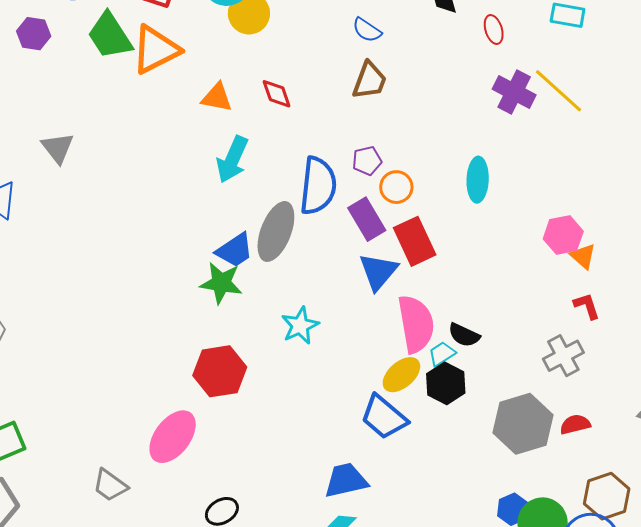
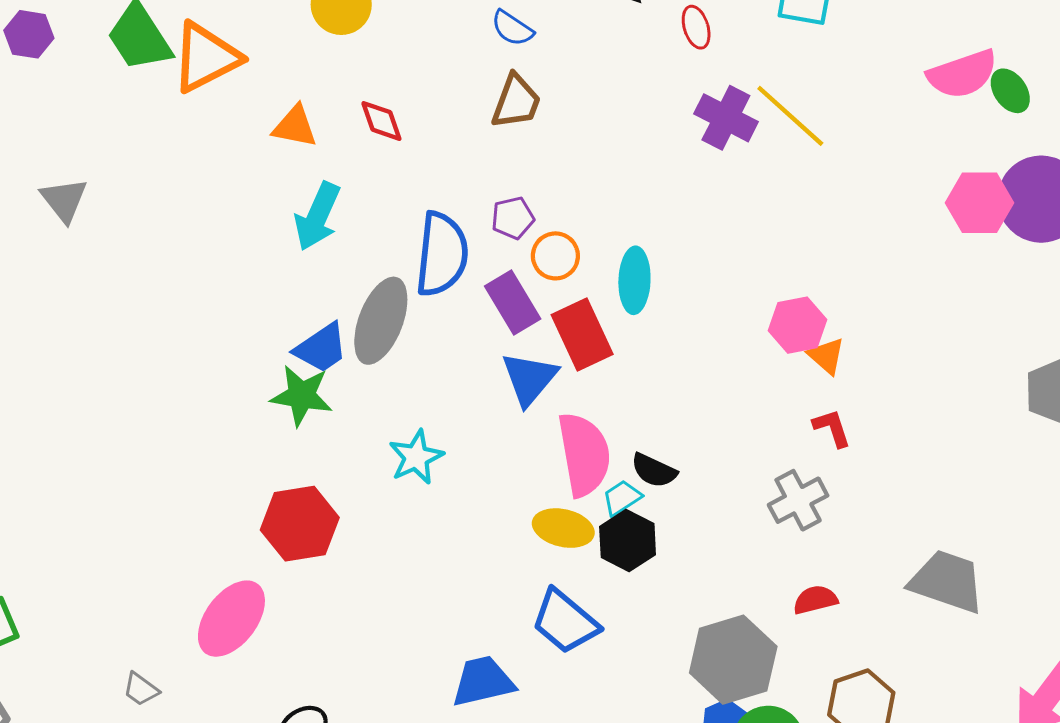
cyan ellipse: (478, 180) -> (634, 280), moved
yellow ellipse: (401, 375) -> (563, 528), turned 54
blue trapezoid: (384, 417) -> (565, 622), moved
gray hexagon: (523, 424) -> (733, 660), moved
gray trapezoid: (110, 485) -> (141, 689), size x0.7

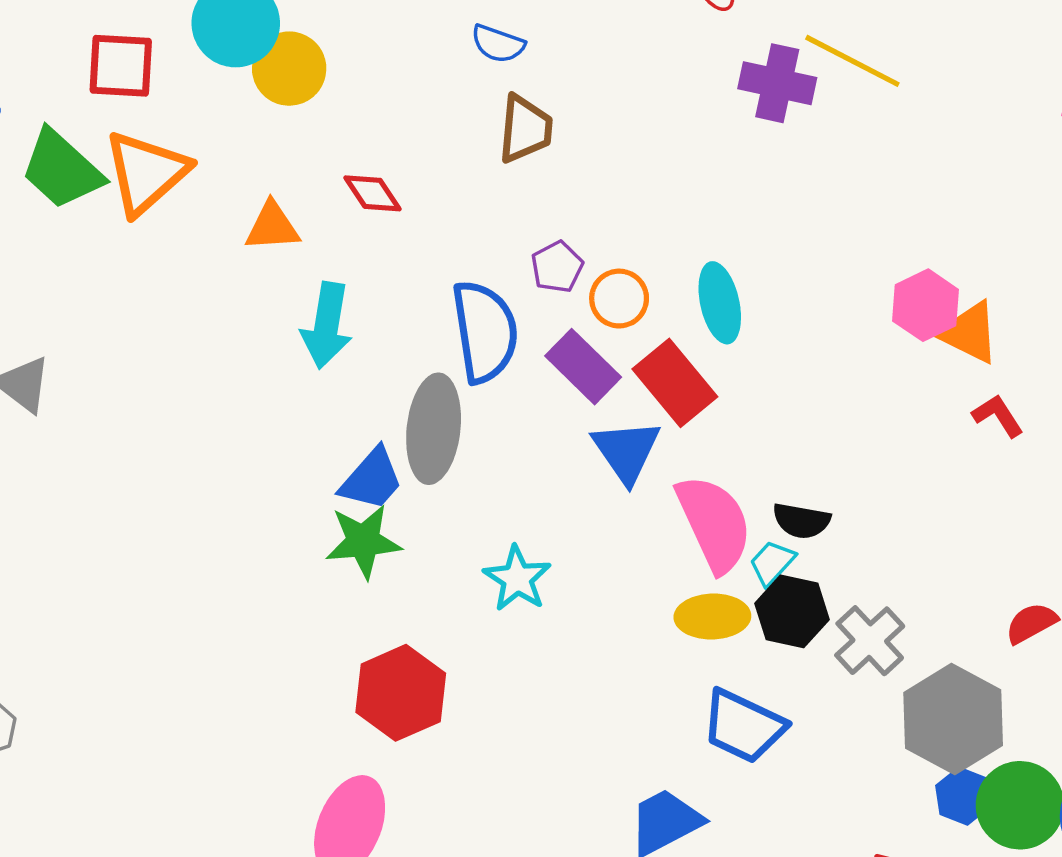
orange triangle: (826, 356) -> (969, 333), size x1.4
gray cross: (798, 500) -> (870, 641), moved

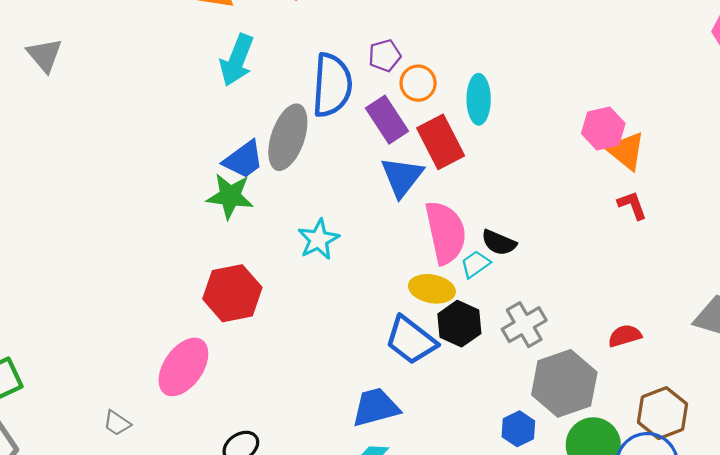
black hexagon: (792, 611) -> (459, 324), moved
blue trapezoid: (743, 726) -> (411, 340), moved
blue hexagon: (963, 796) -> (518, 429), moved

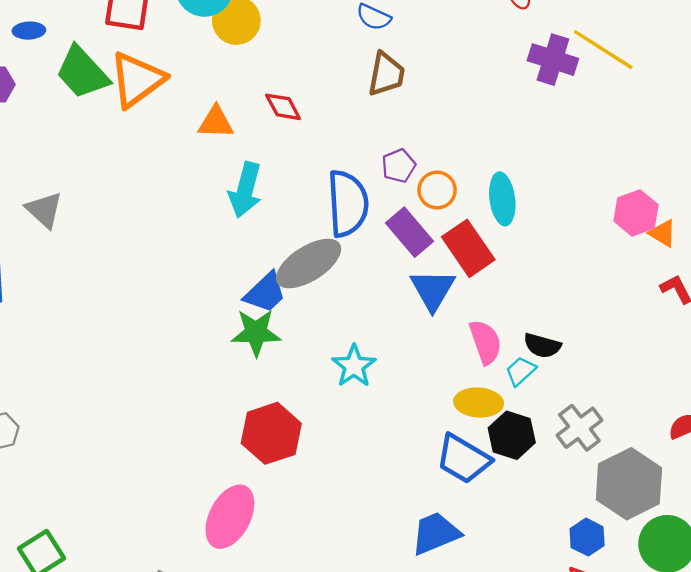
gray ellipse: (288, 137) -> (309, 264), turned 46
orange triangle: (626, 151) -> (663, 233), size x0.7
pink semicircle: (446, 232) -> (485, 342), size x0.7

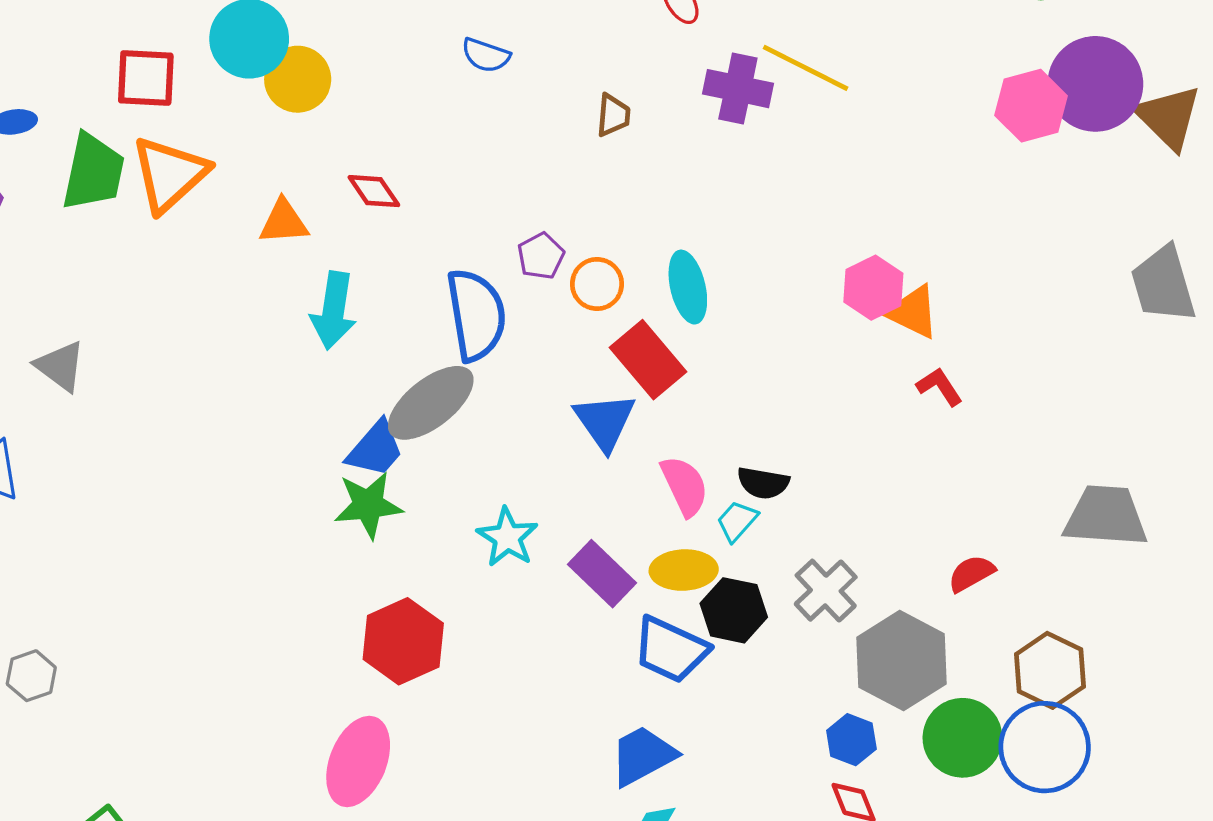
green trapezoid: (82, 72) -> (93, 172), turned -120
brown trapezoid: (386, 74) -> (613, 115), moved, size x0.7
purple rectangle: (410, 232) -> (602, 574), moved
orange triangle: (663, 233) -> (913, 312), size x1.4

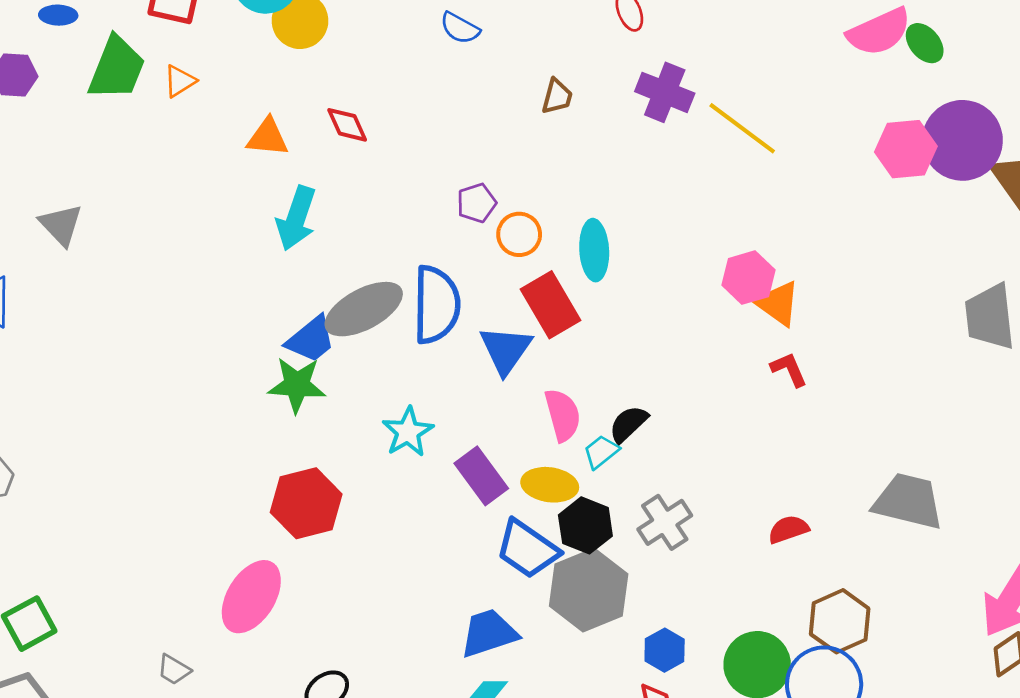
yellow line: (806, 68) -> (742, 128), moved
orange triangle: (169, 174) -> (180, 81), size x0.5
blue semicircle: (476, 315) -> (436, 305), moved
black semicircle: (763, 483) -> (628, 424), turned 117
gray hexagon: (902, 661) -> (589, 590), moved

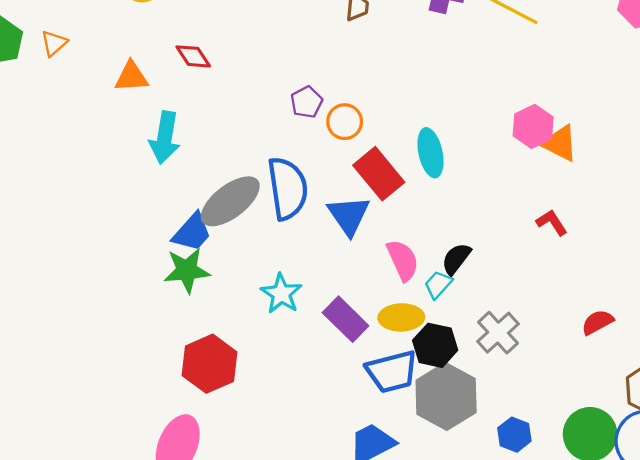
cyan ellipse: (594, 250) -> (431, 153), moved
red L-shape: (789, 369) -> (552, 222), moved
blue trapezoid: (527, 549) -> (392, 372), turned -40

